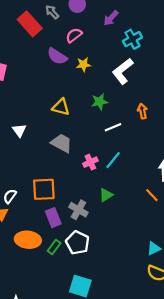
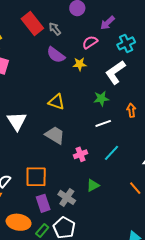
gray arrow: (52, 12) -> (55, 29), moved
pink semicircle: (74, 35) -> (90, 42), moved
green star: (100, 102) -> (101, 99), moved
white triangle: (19, 130) -> (17, 121), size x1.5
cyan line: (113, 160) -> (111, 153), moved

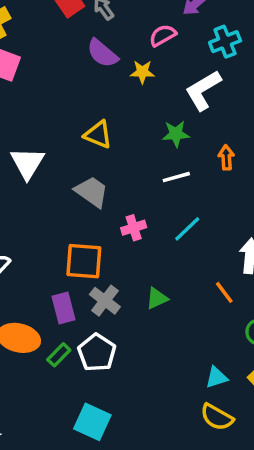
orange square: (36, 177) -> (84, 261), moved
green triangle: (93, 185) -> (157, 298), moved

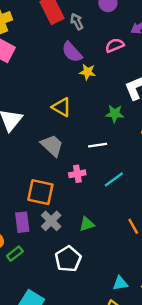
yellow star: (142, 72) -> (87, 72), moved
white line: (176, 177) -> (98, 145), moved
white pentagon: (97, 353) -> (68, 259), moved

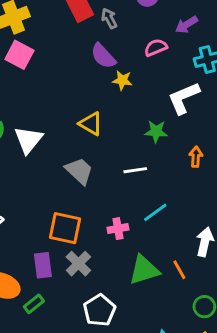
pink cross: (77, 174) -> (118, 229), moved
green triangle: (87, 224) -> (144, 270), moved, size x1.6

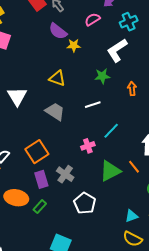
orange square: (65, 228) -> (37, 152), moved, turned -35

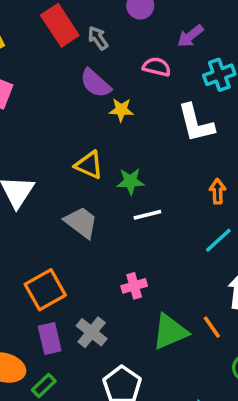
pink semicircle: (92, 19) -> (157, 67), turned 42
white L-shape: (117, 50) -> (196, 123), turned -75
green star: (102, 76) -> (131, 181), moved
cyan line: (111, 131) -> (218, 240), moved

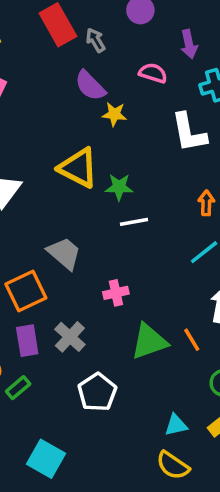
purple arrow: (190, 36) -> (189, 44), turned -68
yellow triangle: (89, 165) -> (78, 168), size x1.4
gray trapezoid: (81, 222) -> (64, 253), moved

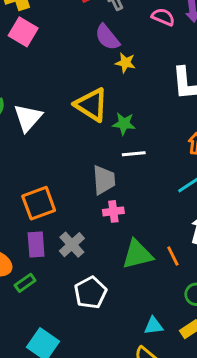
pink semicircle: (153, 73) -> (163, 17), moved
gray trapezoid: (64, 253) -> (104, 180), moved, turned 40

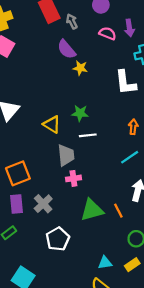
yellow triangle: (91, 105) -> (52, 124), moved, size x0.7

